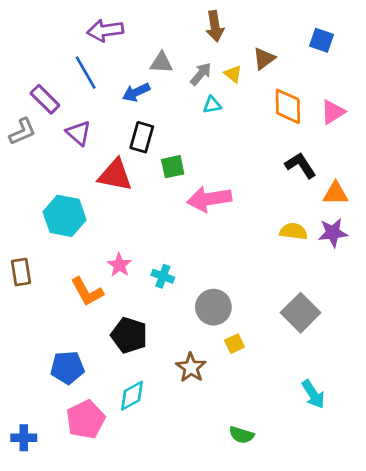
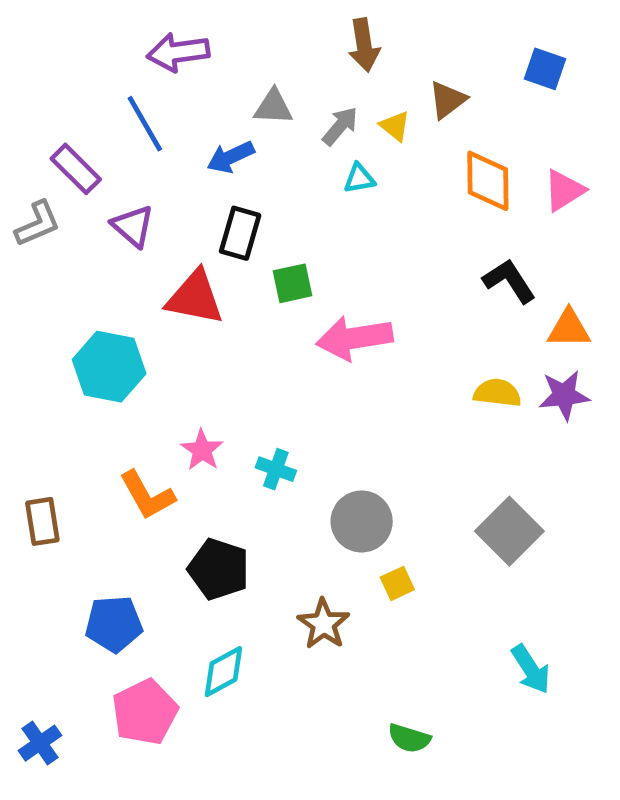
brown rectangle: (21, 272) -> (42, 521), moved
blue cross: (24, 438) -> (40, 743), turned -35

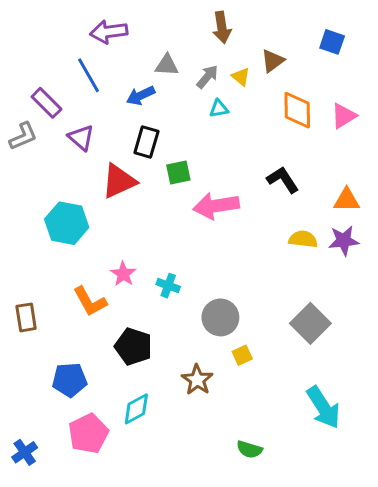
black L-shape: (509, 281) -> (283, 180), moved
red triangle: (195, 298) -> (119, 181), turned -36
cyan arrow: (531, 669) -> (323, 407), size x1.4

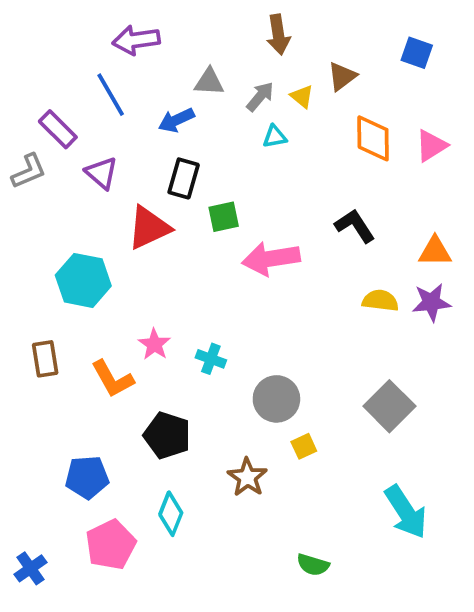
brown rectangle: (26, 317) -> (45, 359), moved
cyan diamond: (136, 409) -> (171, 514), turned -40

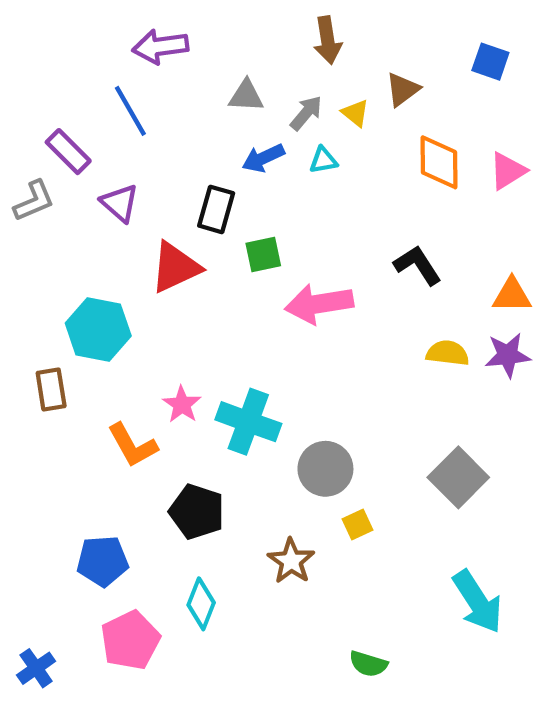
blue arrow: (176, 120) -> (263, 158), moved
brown rectangle: (45, 359) -> (51, 390), moved
cyan cross: (211, 359) -> (248, 422), size x1.8

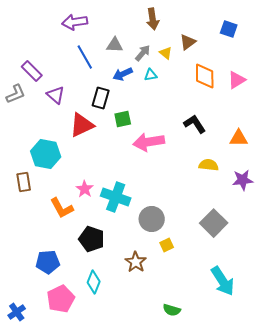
blue line: (130, 111) -> (85, 57), moved
purple star: (508, 355) -> (243, 180), moved

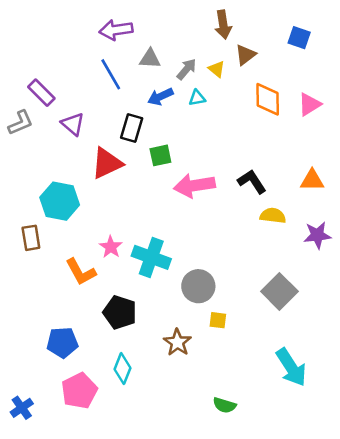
brown arrow: (153, 19) -> (223, 25), moved
purple arrow: (75, 22) -> (116, 30), moved
black L-shape: (195, 124) -> (252, 182), moved
yellow square: (167, 245) -> (218, 320), turned 32

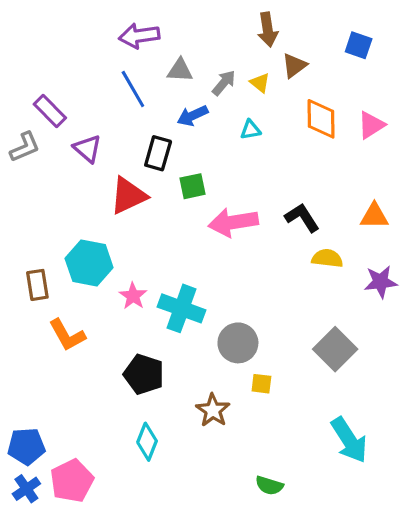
cyan triangle: (197, 98) -> (250, 130), moved
cyan hexagon: (60, 201) -> (89, 263), moved
orange L-shape: (81, 272) -> (67, 335), moved
blue pentagon: (62, 342) -> (26, 446), moved
pink pentagon: (79, 391) -> (72, 481), moved

